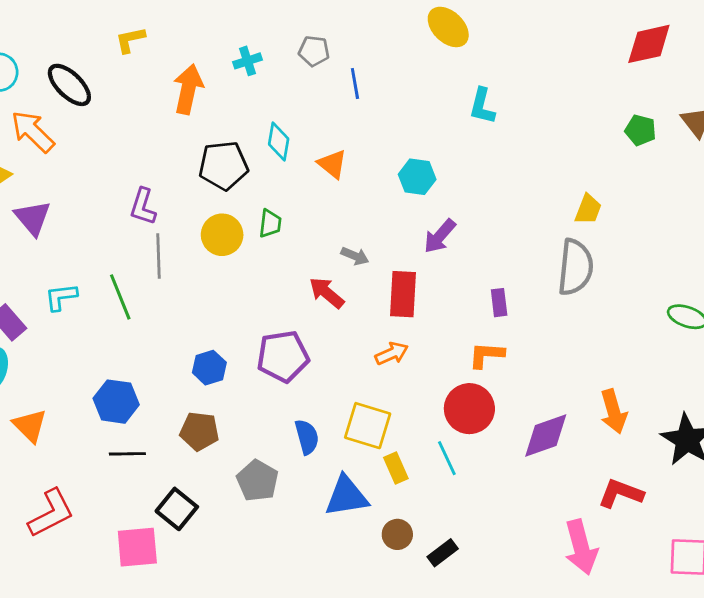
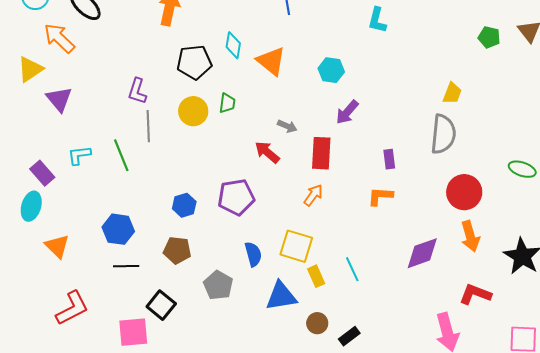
orange triangle: (332, 164) -> (271, 61), size x1.4
orange arrow: (392, 353) -> (313, 195), turned -30
red circle: (469, 409) -> (464, 192), moved

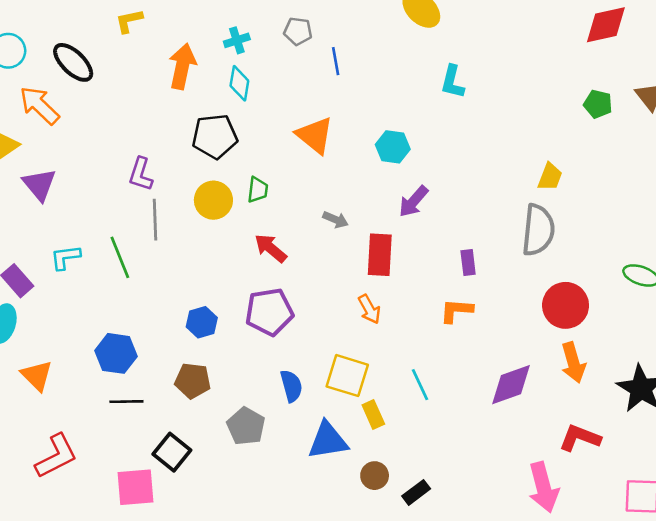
cyan diamond: (233, 45) -> (239, 83), moved
red arrow: (267, 152) -> (271, 248), moved
orange arrow: (313, 195) -> (369, 309), turned 115
cyan line: (352, 269) -> (420, 385), moved

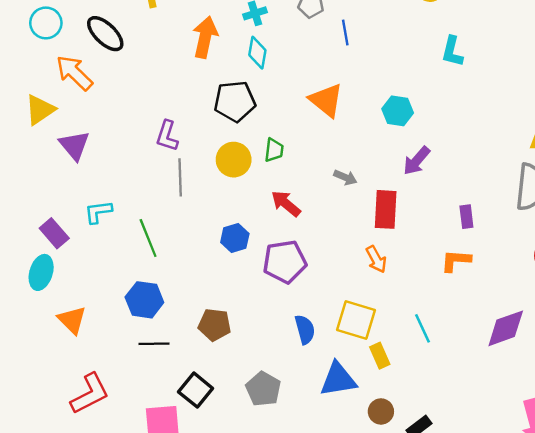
green line: (120, 257) -> (148, 238), moved
blue hexagon: (202, 322) -> (235, 238), moved
gray pentagon: (246, 426) -> (263, 389), moved

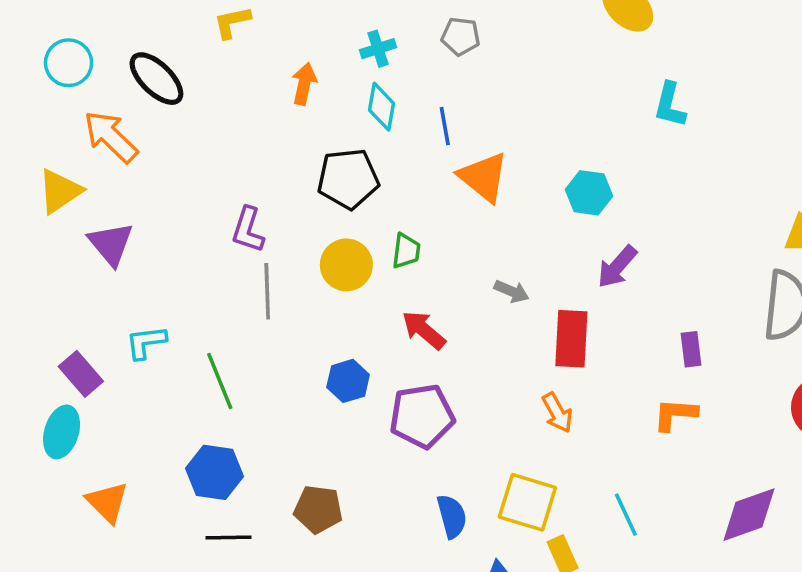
blue line: (345, 32) -> (445, 126), moved
orange arrow: (205, 37) -> (304, 84), size x0.7

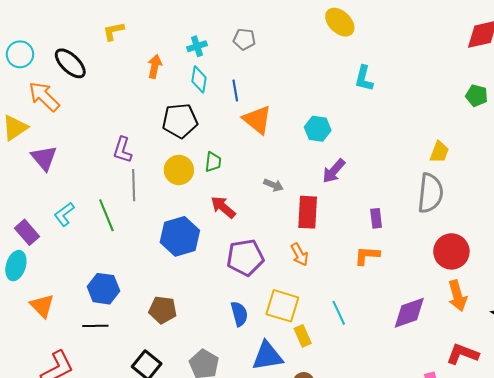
cyan L-shape: (146, 342) -> (64, 214), turned -30
green line: (220, 381) -> (106, 215), moved
blue hexagon: (348, 381) -> (180, 236), size x1.6
purple pentagon: (422, 416) -> (245, 257), moved
black line: (229, 537) -> (95, 326), moved

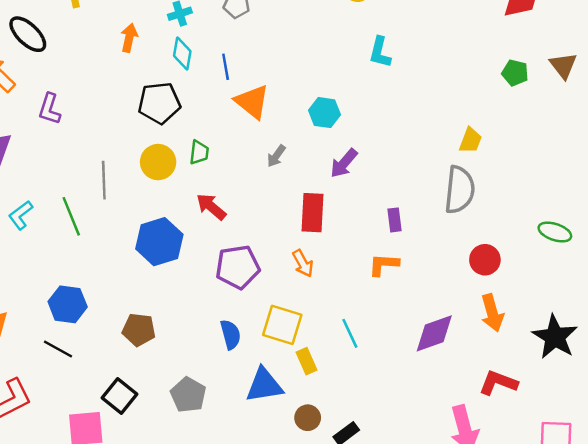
purple L-shape: (123, 150) -> (50, 109), moved
gray arrow: (273, 185) -> (276, 156), moved, turned 102
red circle: (451, 251) -> (485, 260), size x0.7
black line: (95, 326) -> (58, 349), turned 30

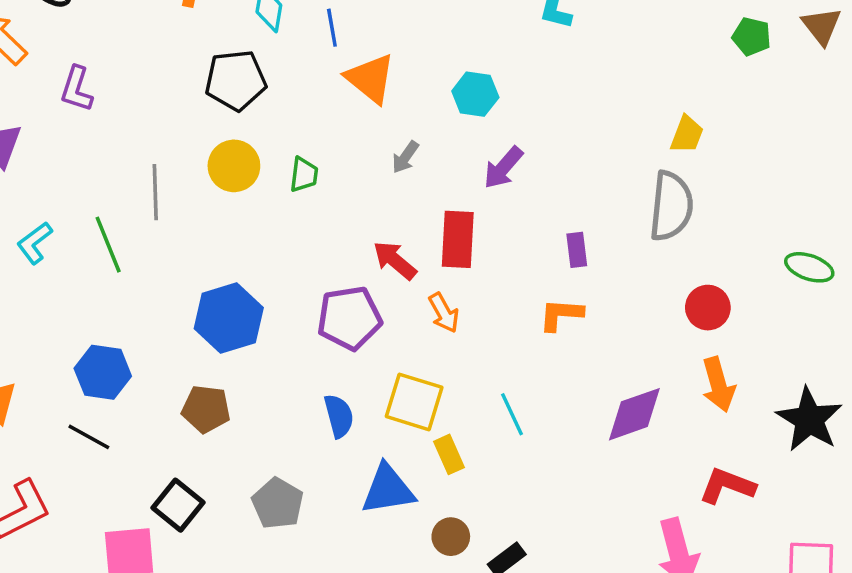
green trapezoid: (199, 152) -> (304, 175), moved
red arrow: (211, 207) -> (395, 260), moved
blue hexagon: (159, 242) -> (229, 318), moved

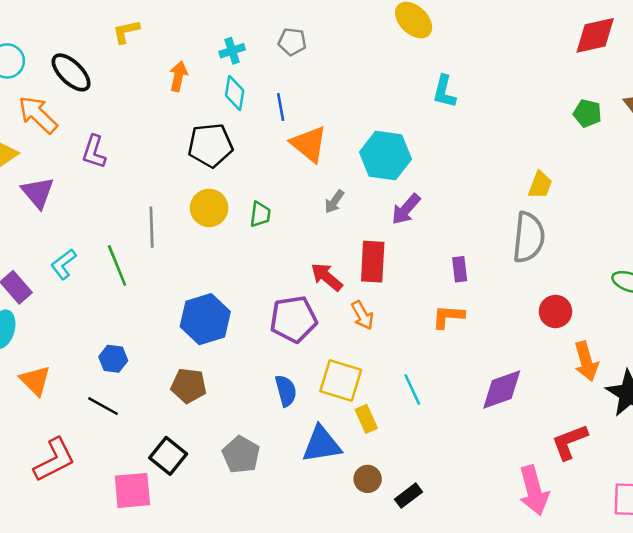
cyan hexagon: (475, 94) -> (385, 156), size x1.5
blue hexagon: (103, 372) -> (113, 359), size x0.7
orange arrow: (718, 384) -> (586, 361), moved
red L-shape: (727, 486) -> (570, 442), turned -42

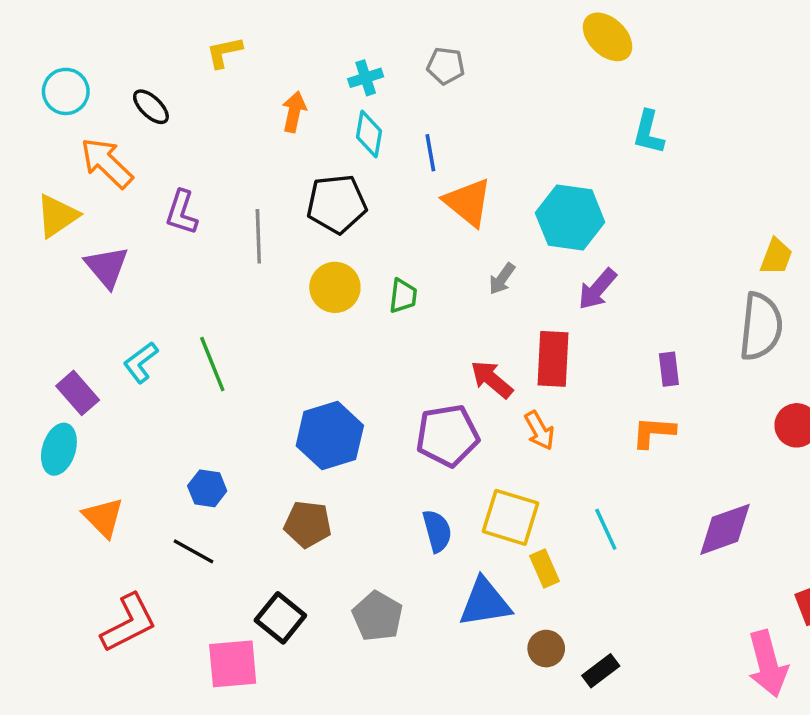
black ellipse: (71, 72) -> (151, 107), size x0.7
gray line: (152, 227) -> (258, 236), moved

